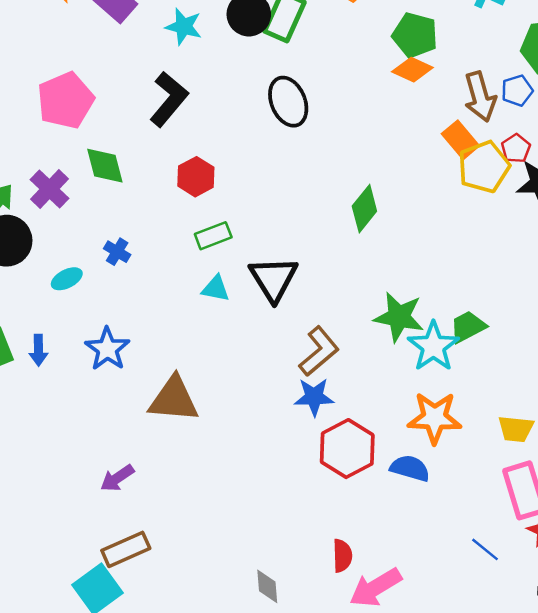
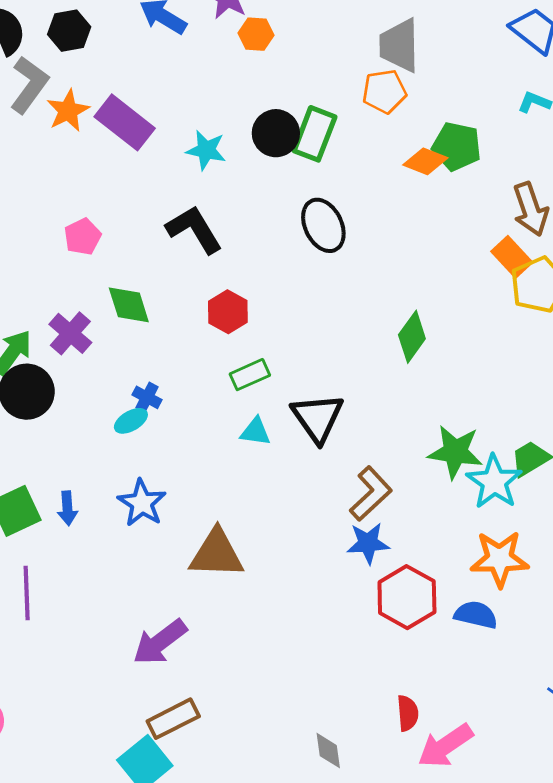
orange diamond: (412, 70) -> (425, 161), moved
black L-shape: (169, 99) -> (194, 229), turned -68
pink pentagon: (66, 100) -> (83, 237), size x0.6
cyan ellipse: (67, 279) -> (131, 421), moved
purple arrow: (117, 478) -> (160, 642), size x1.5

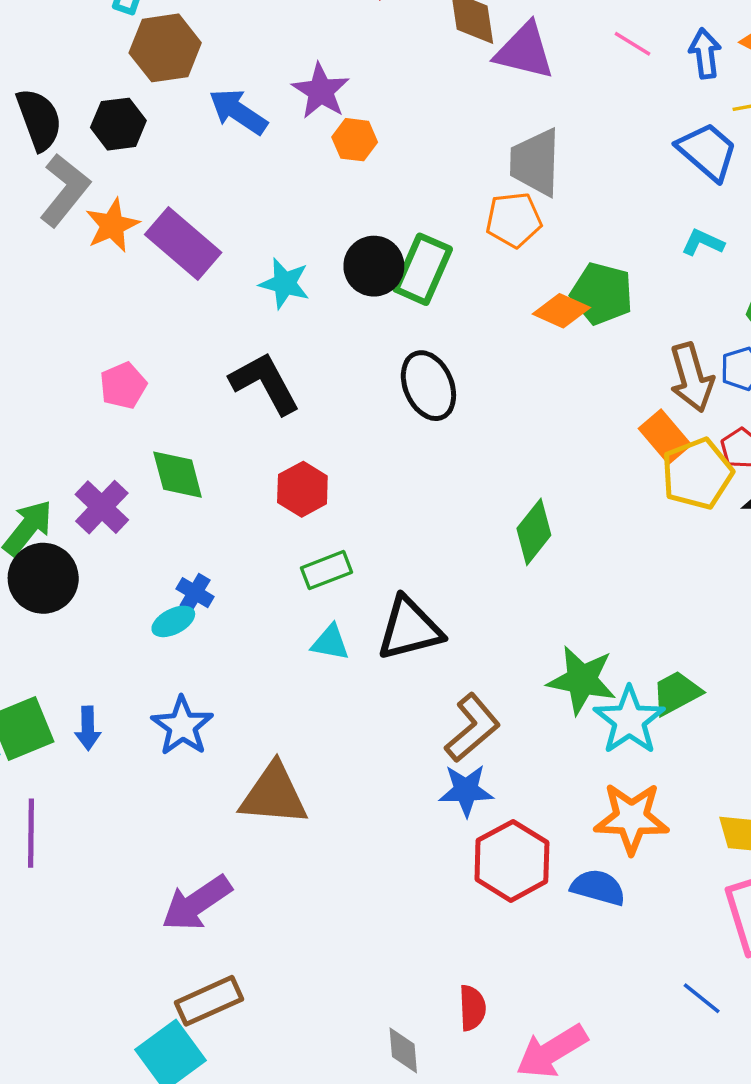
black triangle: (317, 418) -> (410, 629), turned 48
red semicircle: (408, 713) -> (472, 1008), moved

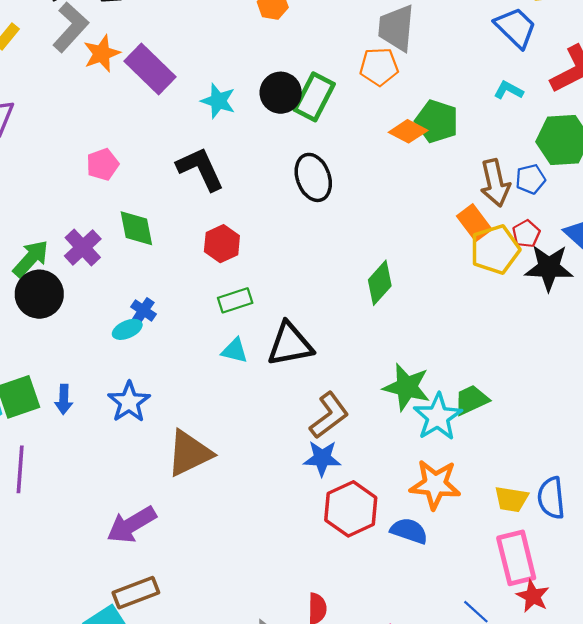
brown triangle: (274, 795) -> (189, 453), turned -34

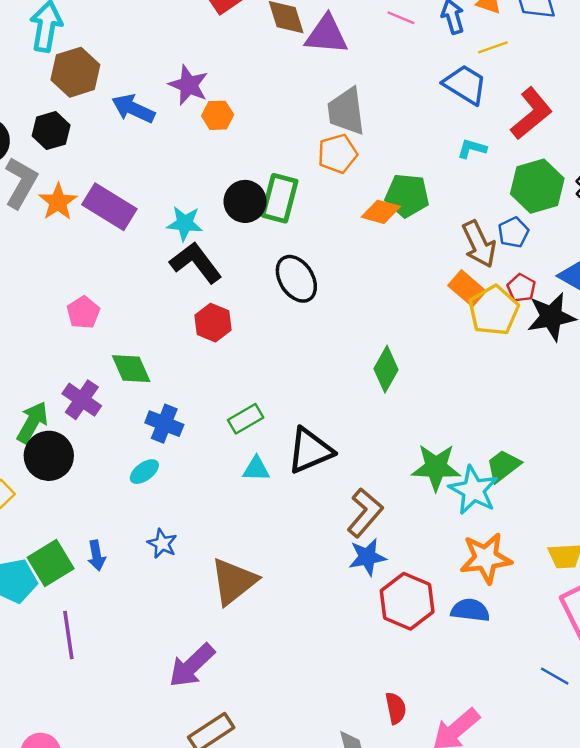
black L-shape: (200, 169) -> (196, 263), moved
red hexagon: (222, 244) -> (213, 323), moved
blue cross: (143, 310) -> (164, 424), moved, size x1.4
blue star: (129, 402) -> (162, 544), size x0.7

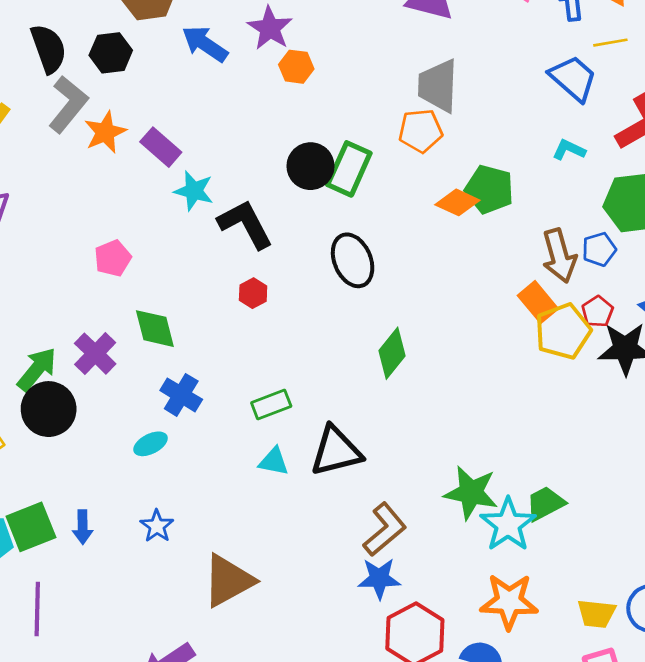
purple rectangle: (109, 207) -> (161, 147), size x0.7
cyan star: (185, 223) -> (194, 191), moved
red hexagon: (213, 323) -> (253, 293), size x0.7
green diamond: (386, 369) -> (392, 353), moved

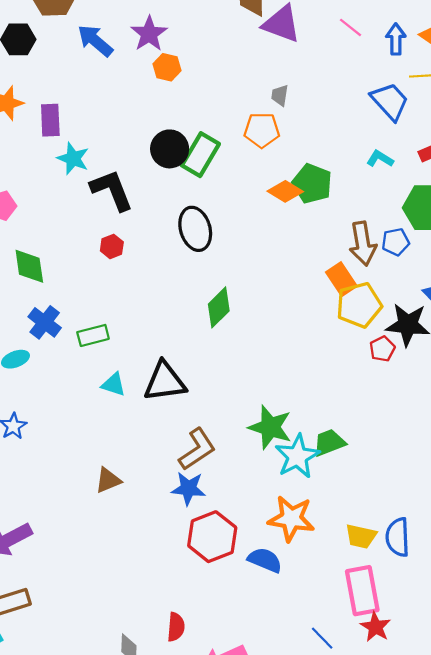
gray trapezoid: (438, 86) -> (280, 95), size x0.5
purple rectangle: (161, 147) -> (50, 120), turned 40
red pentagon: (598, 312) -> (382, 349), moved
green rectangle: (271, 405) -> (93, 335), moved
brown triangle: (228, 581) -> (108, 480), moved, size x0.6

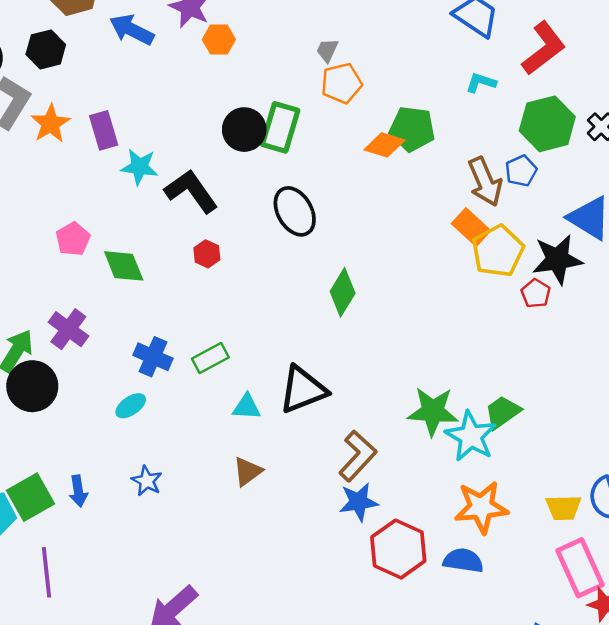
gray trapezoid: (280, 95) -> (327, 50), moved, turned 30
green diamond: (29, 266) -> (124, 266), moved
brown triangle: (108, 480) -> (248, 471), moved

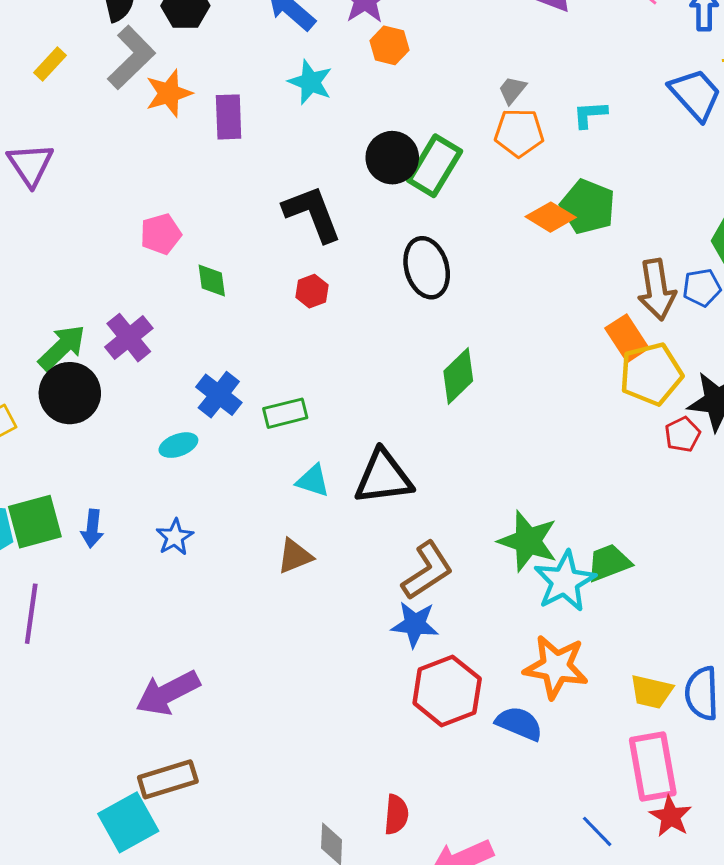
cyan L-shape: (481, 83) -> (590, 114), moved, turned -36
cyan star: (139, 167) -> (310, 82), moved
green diamond: (124, 266) -> (212, 280), size x0.7

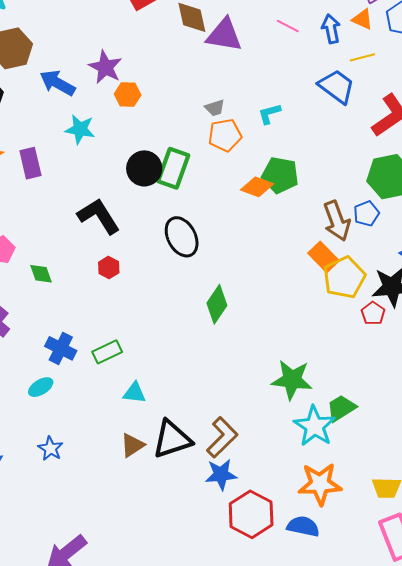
gray trapezoid: (512, 90) -> (215, 108), turned -135
black triangle: (383, 477) -> (172, 439), moved
green star: (528, 541) -> (292, 380), moved

